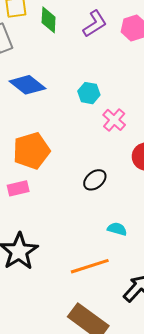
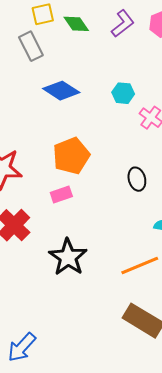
green diamond: (49, 20) -> (76, 24), turned -32
black ellipse: (95, 180) -> (137, 179), turned -60

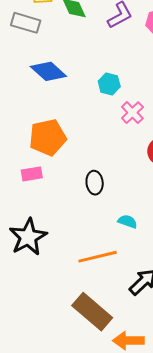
gray rectangle: (31, 46) -> (26, 23), turned -56
black ellipse: (137, 179) -> (95, 183), moved

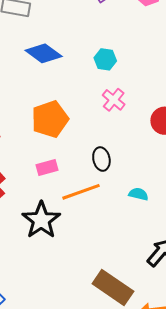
pink cross: (132, 113) -> (114, 100), moved
pink rectangle: (32, 174) -> (47, 167), moved
orange line: (98, 257) -> (81, 192), moved

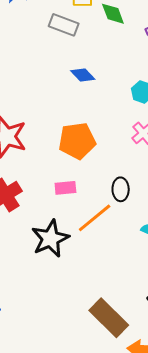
blue diamond: (44, 53) -> (83, 75), size x0.7
orange line: (81, 192) -> (95, 218), turned -30

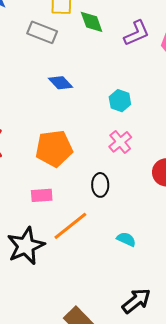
black ellipse: (121, 189) -> (100, 185), moved

